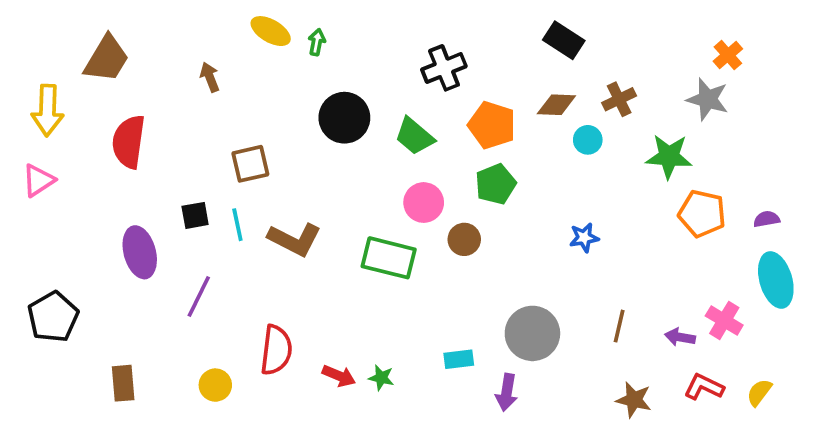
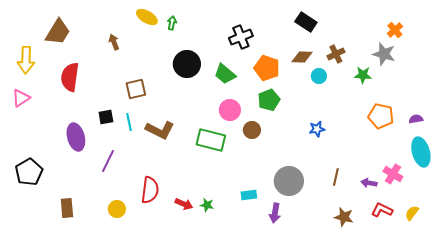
green star: (669, 156) -> (363, 75), moved, size x0.7

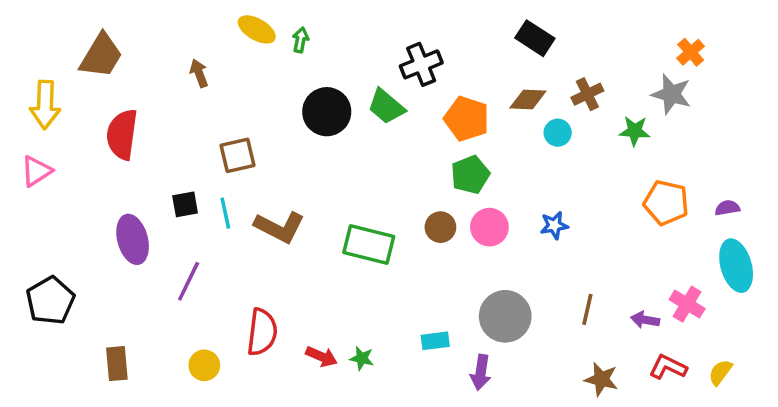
green trapezoid: (225, 74) -> (386, 106), moved
pink circle: (230, 110) -> (489, 227), moved

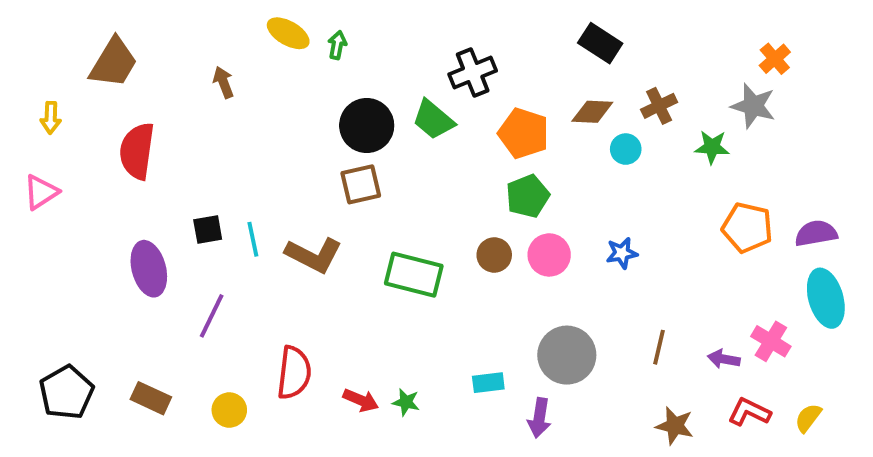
yellow arrow: (45, 105) -> (51, 118), size x0.6
brown square: (238, 155) -> (361, 184), moved
purple semicircle: (727, 208) -> (816, 233), size x1.5
black pentagon: (50, 301) -> (66, 392), moved
brown rectangle: (117, 364) -> (151, 398), moved, turned -60

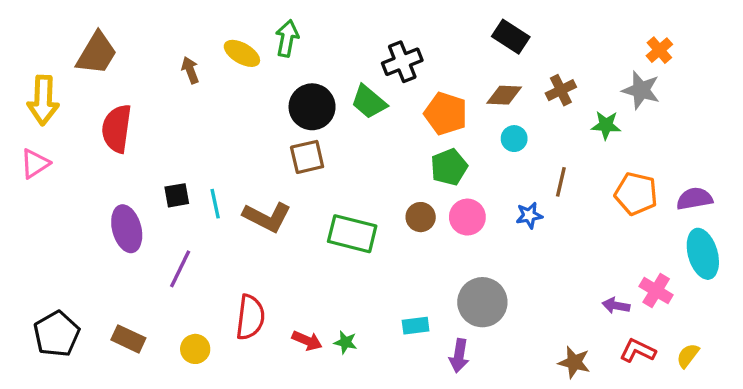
yellow ellipse: (288, 33) -> (242, 53), moved
green arrow: (337, 45) -> (287, 38), size x1.5
yellow arrow: (51, 118) -> (43, 100), size x1.8
cyan circle: (626, 149) -> (514, 139), moved
brown line: (659, 347) -> (561, 182), moved

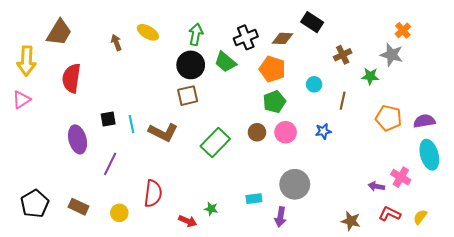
green arrow: (287, 38) -> (196, 34), moved
brown diamond: (504, 95) -> (282, 38), moved
brown line: (561, 182) -> (343, 101), moved
green rectangle: (352, 234) -> (215, 142), turned -60
red arrow: (307, 341) -> (188, 221), moved

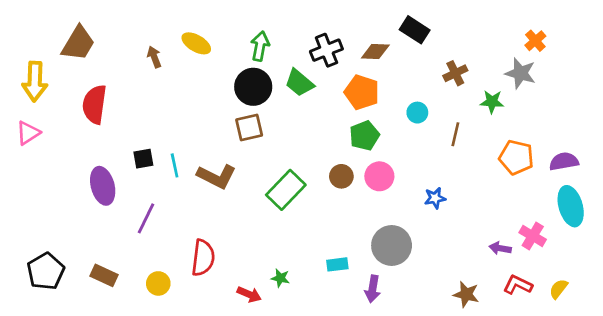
blue star: (323, 131) -> (435, 198), moved

